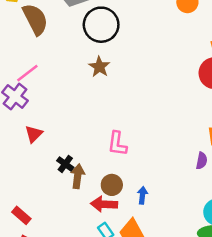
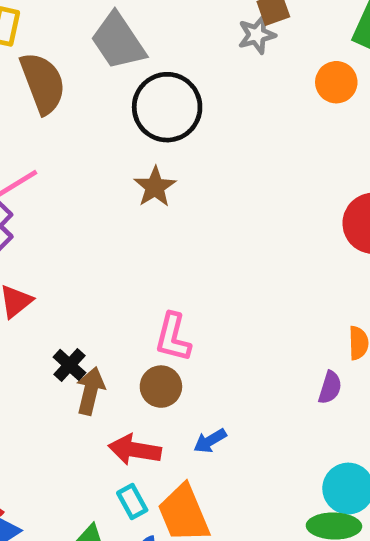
brown circle: (112, 185) -> (161, 387), moved
blue arrow: (142, 195) -> (210, 441), turned -133

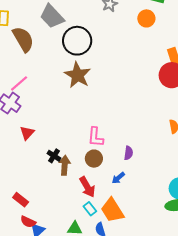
brown star: (155, 187) -> (78, 75), size x1.5
purple semicircle: (330, 387) -> (128, 153), moved
red arrow: (135, 450) -> (87, 187), turned -120

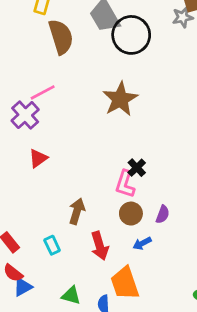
black circle: (77, 41) -> (131, 35), moved
black cross: (54, 156) -> (137, 168), moved
brown circle: (94, 159) -> (131, 214), moved
cyan rectangle: (90, 209) -> (52, 245), moved

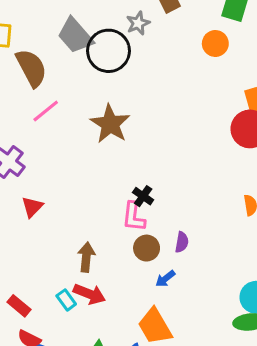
gray star: (183, 17) -> (138, 23), moved
pink line: (43, 92) -> (46, 111), moved
red arrow: (100, 246) -> (89, 294), moved, turned -40

